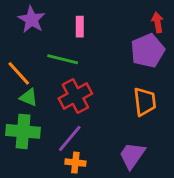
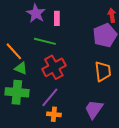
purple star: (32, 20) -> (36, 13), moved

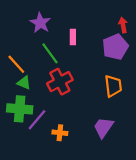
pink rectangle: (57, 18) -> (73, 37), moved
green line: (45, 41) -> (50, 53), turned 40
purple line: (50, 97) -> (37, 120), moved

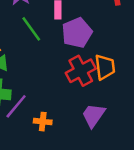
purple pentagon: (115, 47) -> (77, 33), moved
red cross: (60, 82) -> (81, 71), moved

